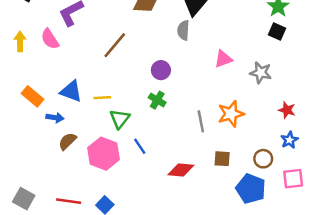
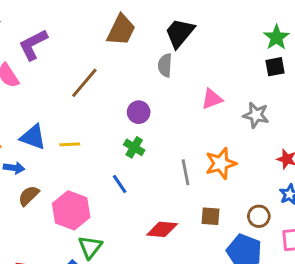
black square: (277, 31) -> (275, 67), turned -35
green triangle: (120, 119) -> (90, 247), moved
blue line: (140, 146) -> (120, 184), moved

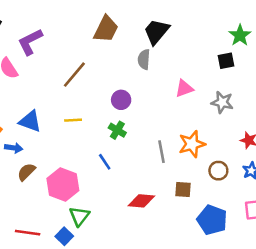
black square: (275, 67) -> (226, 61), moved
yellow line: (70, 144) -> (73, 120), moved
brown circle: (259, 216) -> (218, 171), moved

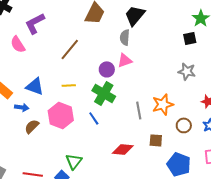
pink triangle: (184, 88) -> (125, 60), moved
green cross: (117, 130) -> (104, 93), size x1.6
pink hexagon: (63, 185) -> (61, 115), moved

